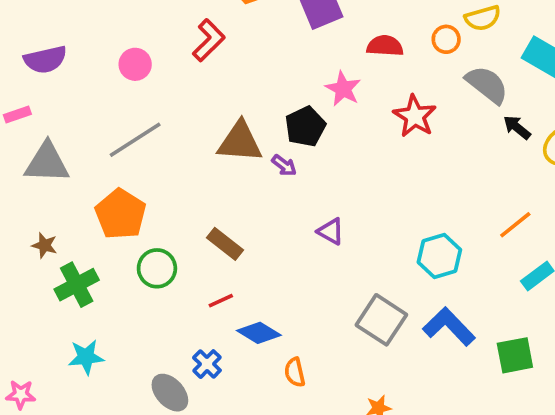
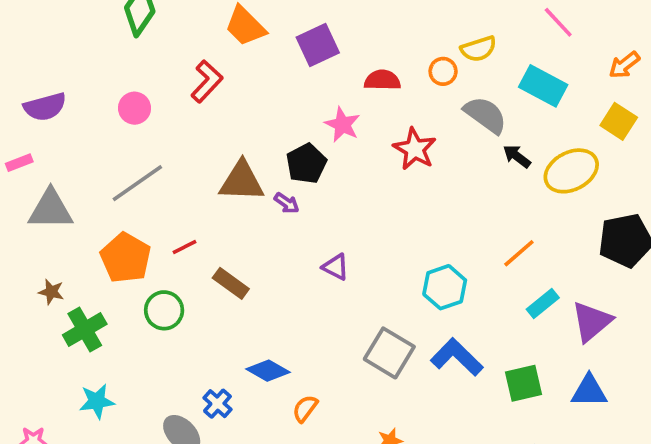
red line: (221, 301) -> (185, 247), moved
orange semicircle: (295, 372) -> (305, 409), turned 52

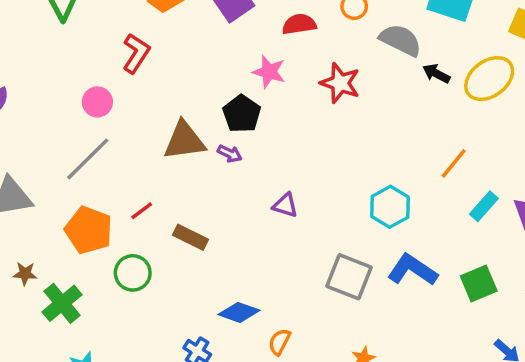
pink circle: (135, 108) -> (97, 102), moved

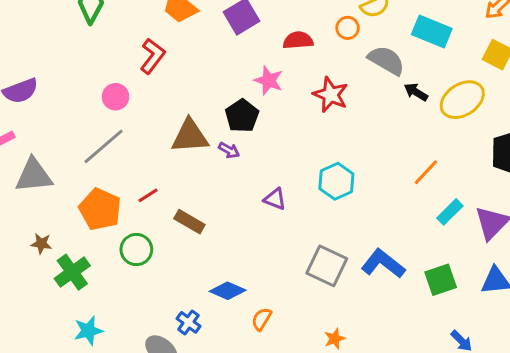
cyan hexagon: (390, 207) -> (336, 181), moved

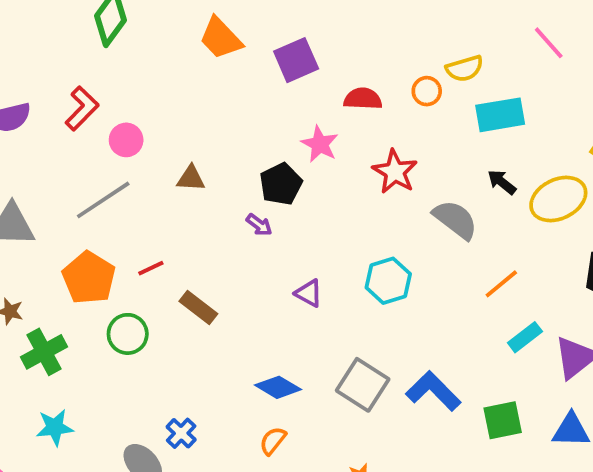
cyan rectangle: (432, 31) -> (500, 115), moved, turned -39
red L-shape: (153, 56) -> (82, 108), moved
gray semicircle: (386, 60) -> (455, 220), moved
brown triangle: (190, 136) -> (191, 178), moved, size x0.6
blue diamond: (228, 291) -> (278, 387), moved

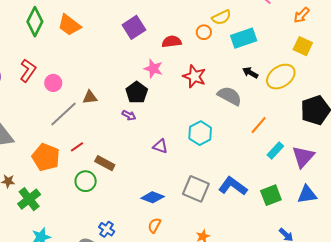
orange trapezoid: (221, 38) -> (69, 25), moved
gray line: (103, 200) -> (64, 114), moved
green circle: (128, 334) -> (86, 181), moved

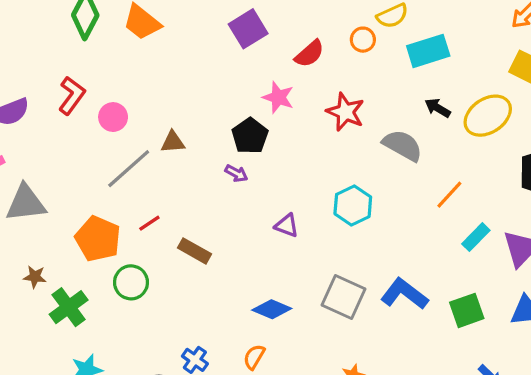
red semicircle: (172, 42) -> (309, 54), turned 144
green circle: (86, 181) -> (131, 282), moved
orange semicircle: (154, 225) -> (254, 357), moved

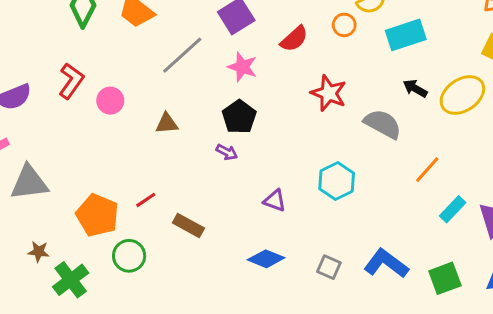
pink star: (278, 97) -> (242, 67), moved
gray line: (129, 169) -> (182, 55), moved
gray square: (344, 297) -> (329, 267), size x0.6
blue diamond: (272, 309) -> (266, 259), moved

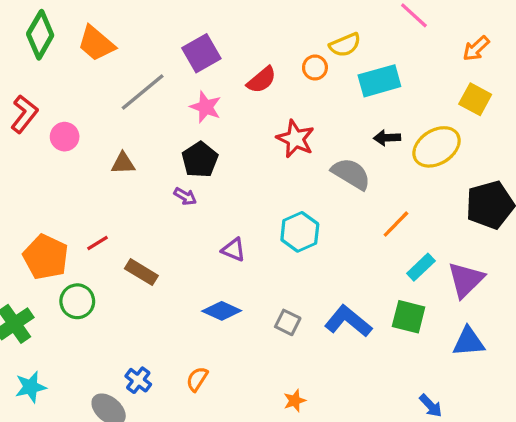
black arrow: (415, 88) -> (387, 138), turned -35
green square: (445, 278) -> (409, 317), moved, turned 32

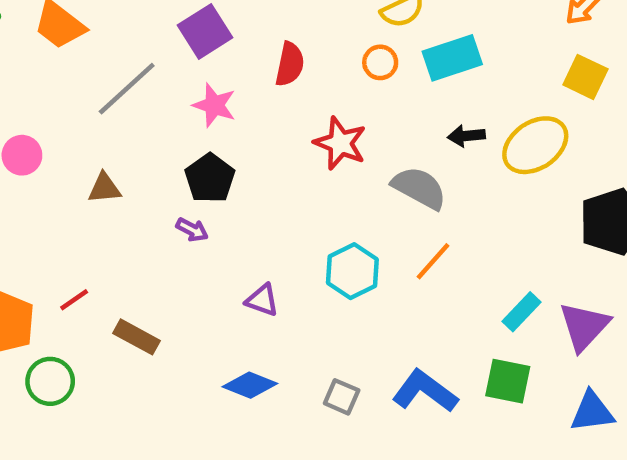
orange circle: (315, 68) -> (380, 62), moved
red semicircle: (262, 80) -> (290, 64), turned -36
orange line: (396, 224) -> (433, 261), moved

